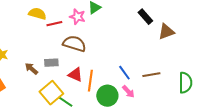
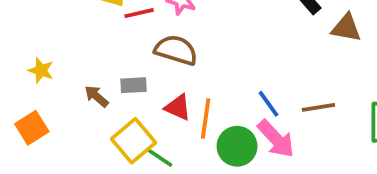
brown triangle: (166, 32) -> (346, 28), turned 30
pink arrow: (128, 92) -> (276, 139), size x1.6

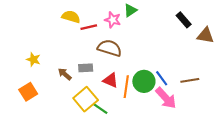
green circle: (237, 146) -> (144, 81), moved

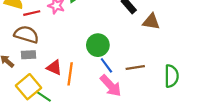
brown semicircle: (110, 48) -> (26, 34), moved
green circle: (144, 81) -> (98, 45), moved

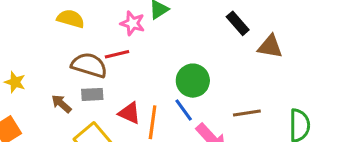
red line: (32, 13) -> (117, 54), moved
blue line: (106, 65) -> (184, 110), moved

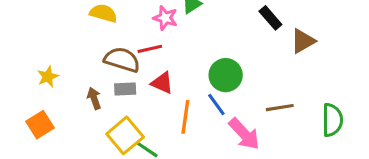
brown triangle: (270, 47) -> (303, 41), turned -40
yellow star: (15, 82) -> (48, 77), turned 30
brown arrow: (61, 104) -> (94, 98), turned 30
red triangle: (129, 113) -> (162, 83), moved

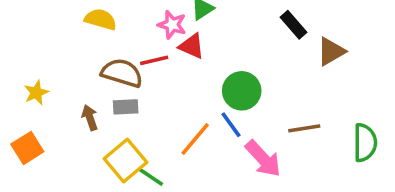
red triangle: (162, 83) -> (192, 46), moved
orange line: (185, 117) -> (195, 139), turned 32

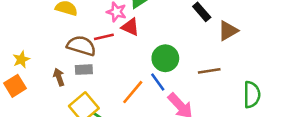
brown line: (304, 128) -> (209, 71), moved
orange square: (27, 148) -> (15, 86), moved

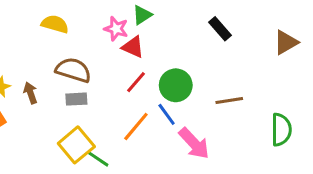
brown triangle: (228, 31) -> (286, 42), moved
red line: (104, 37) -> (136, 82), moved, turned -36
brown arrow: (59, 77) -> (30, 93), moved

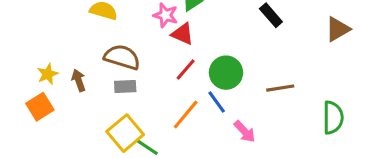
pink arrow: (194, 143) -> (245, 132), size x0.7

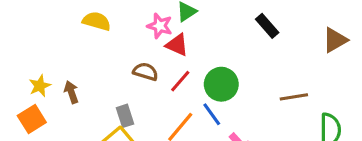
brown semicircle: (122, 57) -> (146, 72), moved, size x0.7
gray rectangle: (125, 87) -> (125, 116), moved, turned 75
brown line: (280, 88) -> (294, 97), moved

